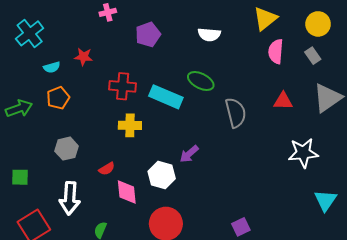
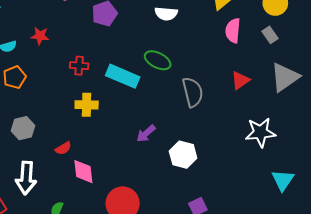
red cross: (123, 86) -> (79, 66), size x0.7
red triangle: (283, 101) -> (240, 80), turned -36
white hexagon: (162, 175) -> (183, 155), moved

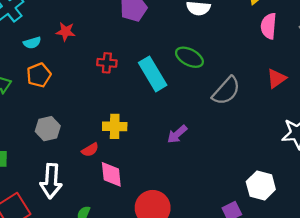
cyan rectangle: (123, 76) -> (153, 74), turned 36
gray semicircle: (193, 92) -> (226, 91), turned 56
yellow cross: (87, 105) -> (115, 126), moved
white hexagon: (183, 155) -> (261, 186), moved

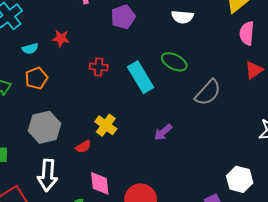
red triangle: (276, 78) -> (254, 70), moved
yellow cross: (115, 126) -> (106, 125), turned 35
gray hexagon: (48, 129) -> (45, 127), size x1.4
pink diamond: (111, 174) -> (100, 183), moved

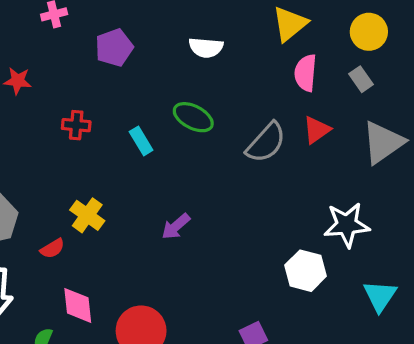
cyan rectangle: (141, 77) -> (141, 141), size x0.6
gray semicircle: (208, 92) -> (266, 143), moved
white hexagon: (240, 179) -> (306, 271), moved

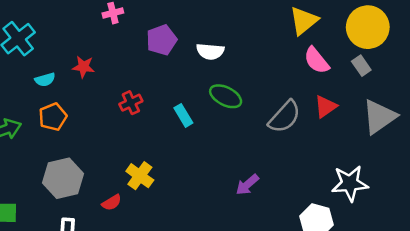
yellow circle: (369, 32) -> (368, 27), size x1.4
white semicircle: (206, 48) -> (210, 51), moved
pink semicircle: (306, 73) -> (317, 60), turned -44
red cross: (76, 125) -> (131, 103), turned -30
purple arrow: (176, 226) -> (247, 185), moved

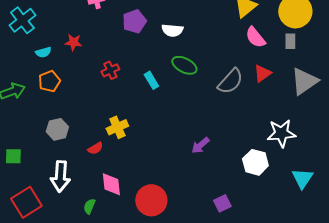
gray rectangle: (361, 66) -> (290, 41), turned 35
yellow cross: (140, 176) -> (117, 127), turned 30
gray hexagon: (63, 178) -> (57, 129), size x0.7
purple arrow: (247, 185) -> (200, 145), moved

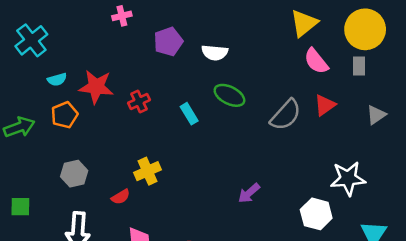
red star: (73, 42) -> (96, 87), moved, size x1.6
gray triangle: (304, 81) -> (376, 115), size x0.6

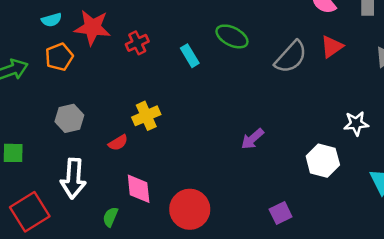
white star: (348, 178) -> (356, 123), size x0.7

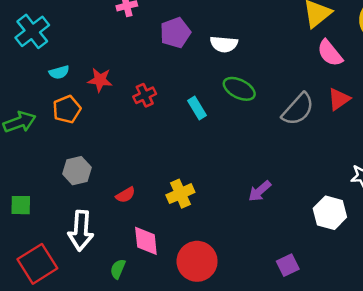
red star: (92, 28) -> (100, 80), size x0.7
yellow cross: (146, 116) -> (180, 194), moved

